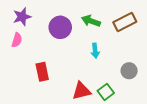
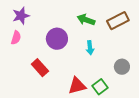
purple circle: (60, 27) -> (57, 39), moved
red rectangle: (42, 72) -> (40, 68), turned -30

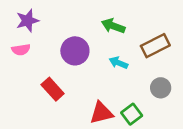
brown rectangle: (118, 21) -> (155, 46), moved
pink semicircle: (16, 38) -> (21, 50), turned 64
cyan arrow: (90, 48) -> (118, 63), turned 120

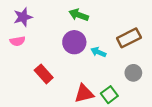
green arrow: (113, 26) -> (79, 15), moved
purple circle: (75, 51) -> (74, 42), moved

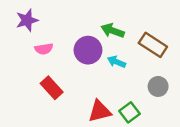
green arrow: (79, 15) -> (113, 31), moved
brown rectangle: (129, 38) -> (153, 45), turned 60
pink semicircle: (17, 41) -> (44, 49), moved

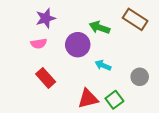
purple star: (27, 20) -> (46, 18), moved
brown rectangle: (153, 45) -> (135, 19), moved
cyan arrow: (117, 62) -> (103, 65), moved

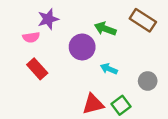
pink semicircle: (39, 44) -> (31, 37), moved
red rectangle: (46, 78) -> (37, 69), moved

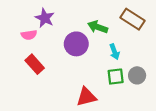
purple star: (48, 19) -> (45, 18), turned -30
cyan arrow: (109, 69) -> (115, 52), moved, turned -133
green square: (121, 105) -> (116, 77), moved, turned 30

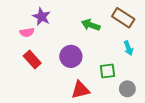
purple circle: (76, 44) -> (71, 56), moved
cyan arrow: (115, 52) -> (128, 48), moved
gray circle: (137, 75) -> (127, 89), moved

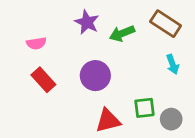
purple star: (42, 17) -> (87, 22), moved
green arrow: (91, 25) -> (122, 33), turned -42
green square: (107, 71) -> (144, 108), moved

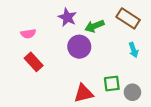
purple circle: (95, 76) -> (79, 47), moved

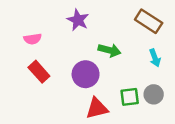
green arrow: (94, 26) -> (109, 50), moved, turned -144
purple circle: (79, 47) -> (86, 74), moved
gray circle: (132, 92) -> (154, 94), moved

